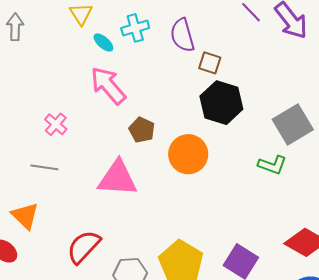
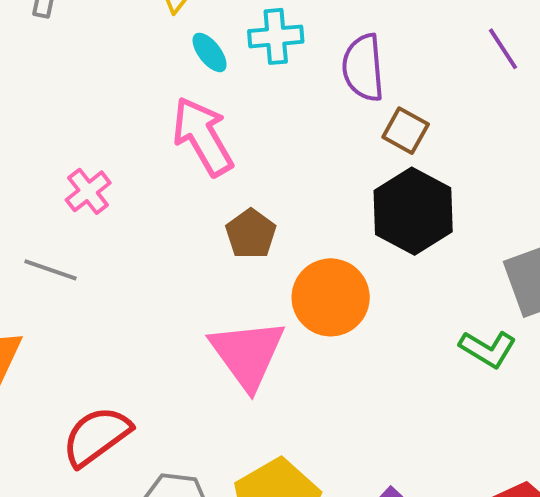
pink triangle: (118, 178) -> (247, 354), moved, turned 39

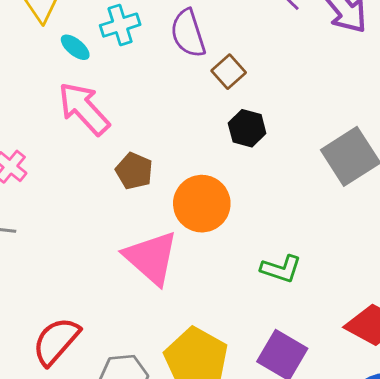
brown square: (406, 131) -> (229, 72), turned 32
black hexagon: (413, 211) -> (247, 128), size x0.6
green L-shape: (488, 349) -> (281, 269), moved

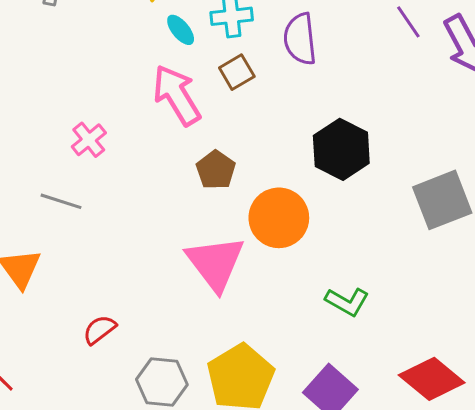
brown square: (229, 72) -> (237, 72), moved
black hexagon: (247, 128) -> (341, 149), size x1.5
red semicircle: (56, 341) -> (100, 330), size x0.6

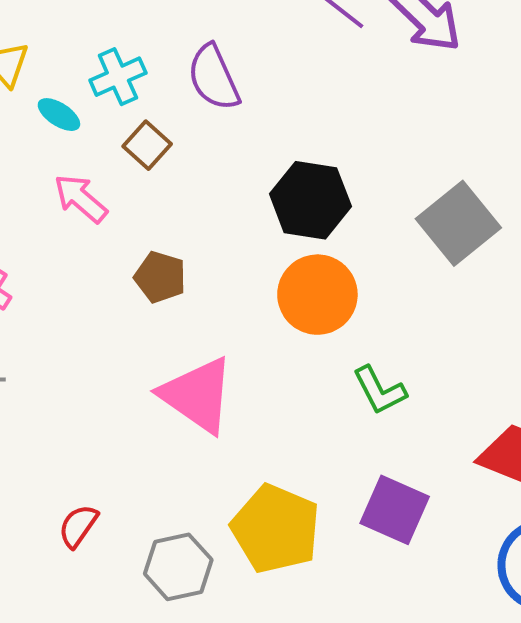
pink arrow: (177, 95) -> (81, 198), size x0.7
orange circle: (279, 218) -> (317, 295), moved
green L-shape: (347, 302) -> (379, 390), turned 51

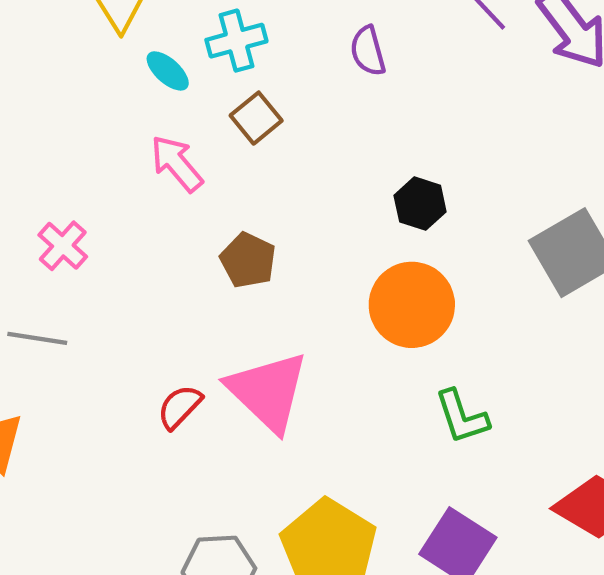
purple semicircle: (214, 78) -> (368, 51), moved, size x0.7
black hexagon: (310, 200) -> (420, 204), size x0.6
red semicircle: (78, 526) -> (180, 407), moved

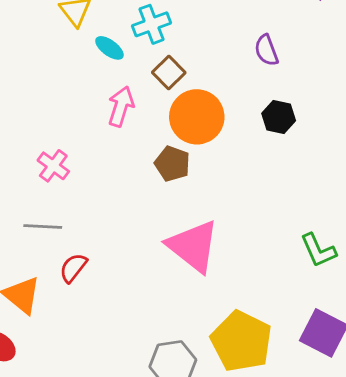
purple semicircle: (368, 51) -> (266, 50), moved
pink arrow: (177, 164) -> (121, 106), turned 63
orange circle: (412, 305) -> (197, 117), moved
red semicircle: (180, 407) -> (73, 268), moved

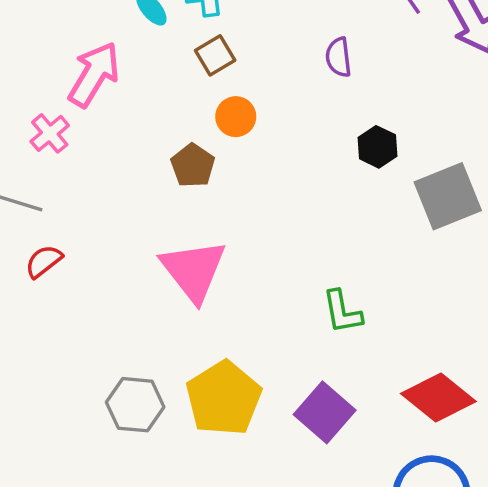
pink arrow: (121, 106) -> (94, 74), moved, size x1.4
orange circle: (197, 117) -> (236, 117), size x0.6
black hexagon: (279, 117) -> (377, 147), moved

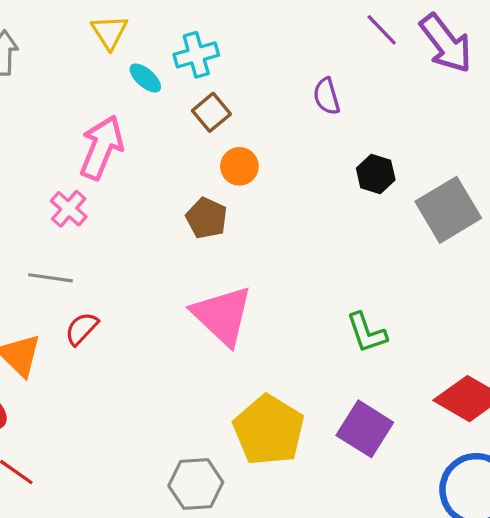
gray hexagon: (135, 405) -> (196, 484), moved

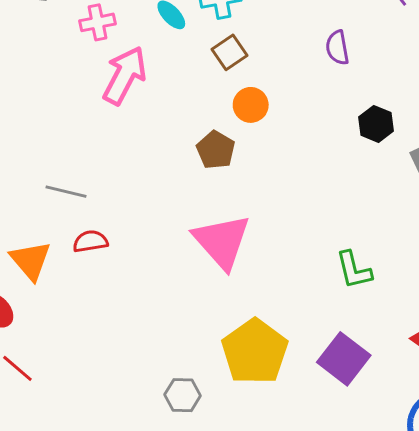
pink cross: (69, 209) -> (98, 22), moved, turned 32
red semicircle: (82, 329) -> (90, 241), turned 32
gray hexagon: (196, 484) -> (183, 395), size x0.7

